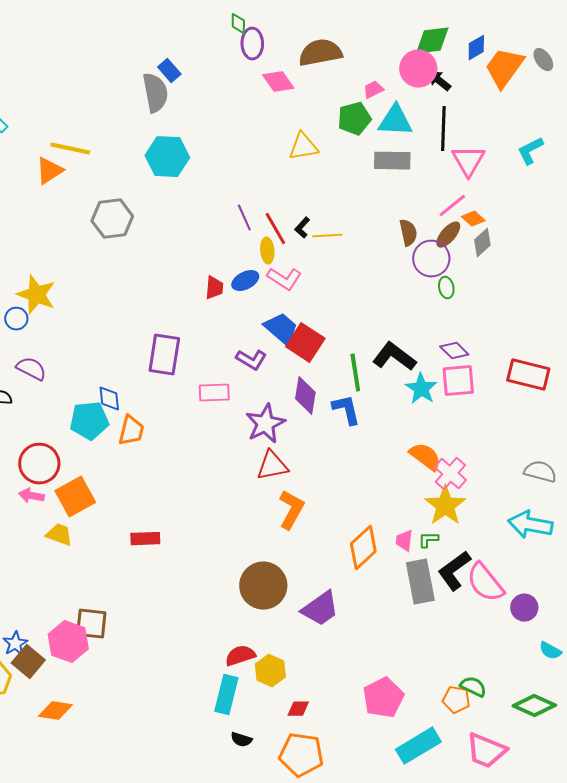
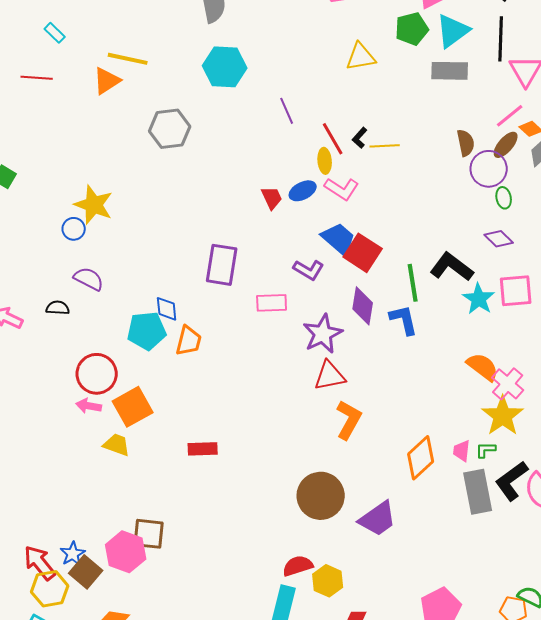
cyan triangle: (395, 121) -> (453, 31), turned -39
purple line: (244, 218) -> (287, 111), moved
red trapezoid: (214, 288) -> (272, 198), turned -30
purple diamond: (454, 351) -> (499, 239), moved

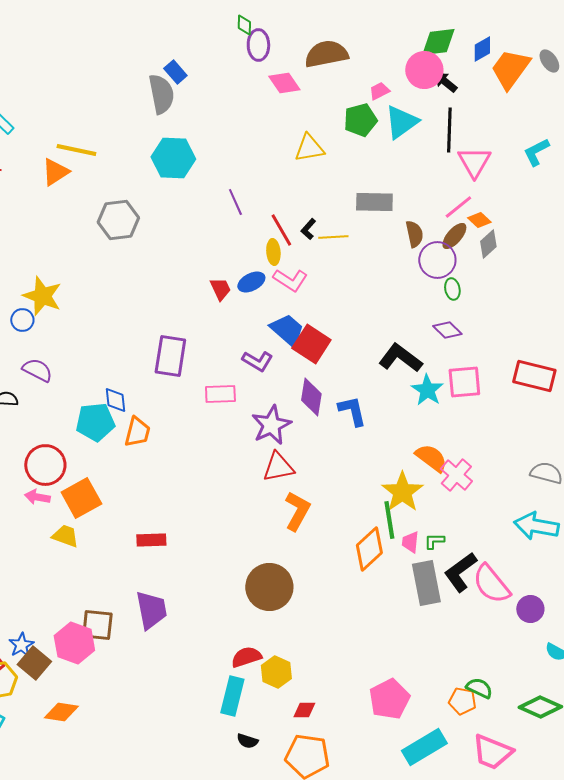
gray rectangle: (450, 71) -> (374, 202), moved
green line: (413, 283) -> (389, 520), moved
yellow star: (503, 416) -> (402, 492), moved
purple trapezoid: (378, 519) -> (151, 610), moved, turned -66

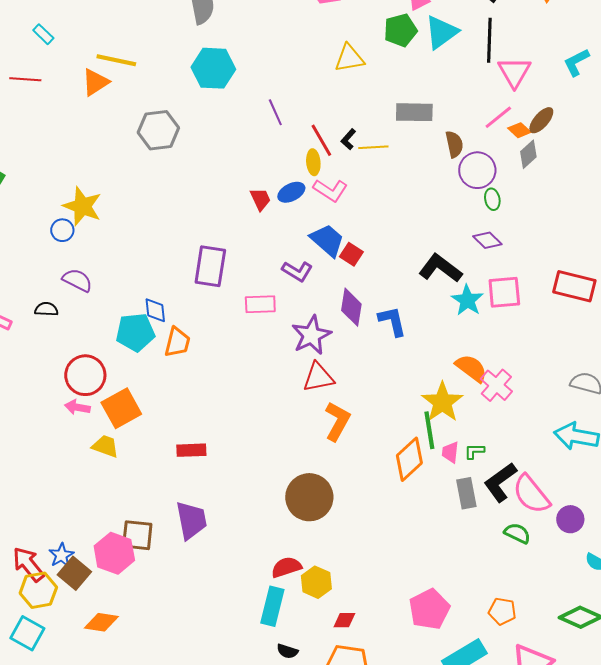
brown ellipse: (454, 236) -> (541, 120), moved
red square: (311, 344) -> (351, 254), size x0.6
gray rectangle: (426, 583) -> (466, 493), size x0.7
green semicircle: (479, 688) -> (517, 533), moved

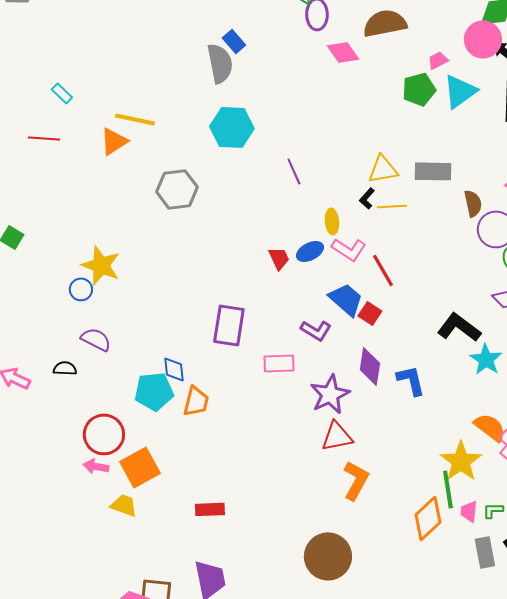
yellow triangle: (349, 58) -> (383, 169), moved
red line: (321, 140) -> (383, 270), moved

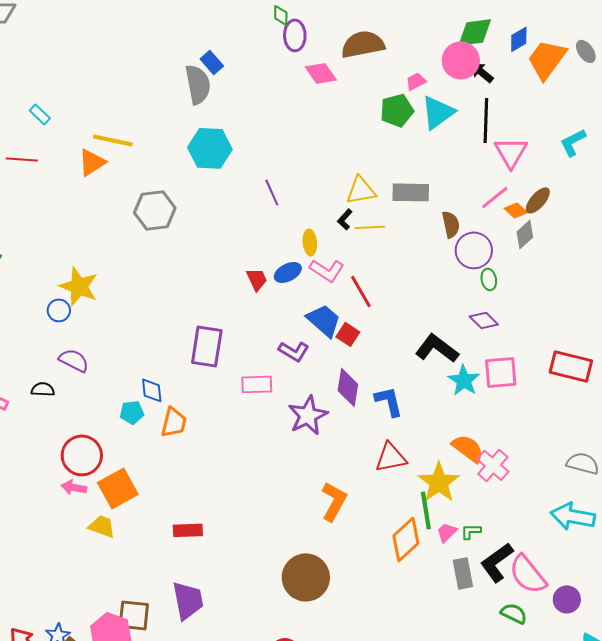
cyan pentagon: (154, 391) -> (132, 412), size x0.6
red triangle: (337, 436) -> (391, 457), moved
pink trapezoid: (469, 511) -> (447, 532), turned 40

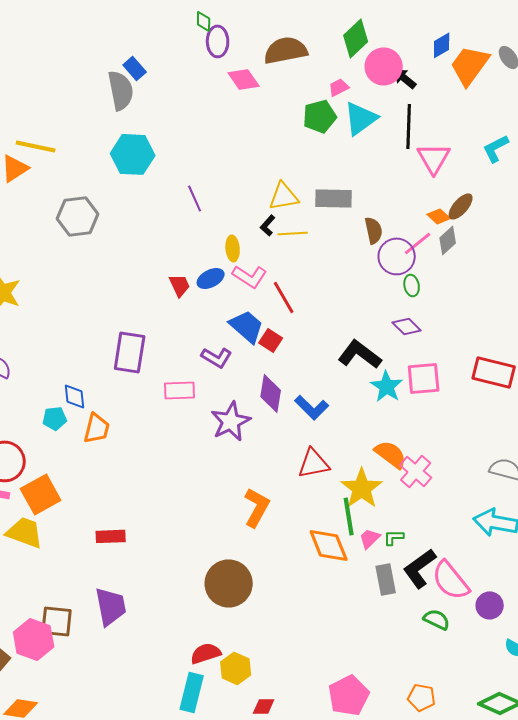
green diamond: (475, 32) -> (356, 38), moved, turned -36
pink line: (495, 197) -> (418, 243), moved
blue L-shape: (389, 401) -> (312, 407), turned 148
yellow trapezoid: (102, 526) -> (25, 532), size x1.4
orange diamond: (406, 539) -> (329, 545), turned -69

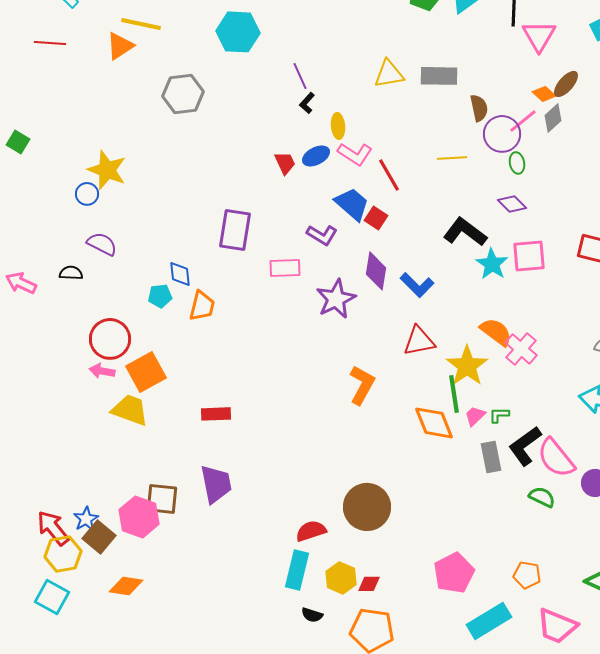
black L-shape: (268, 225) -> (307, 103), moved
yellow line: (293, 233) -> (452, 158), moved
brown circle: (229, 583) -> (367, 507), moved
yellow hexagon: (236, 668) -> (341, 578), moved

